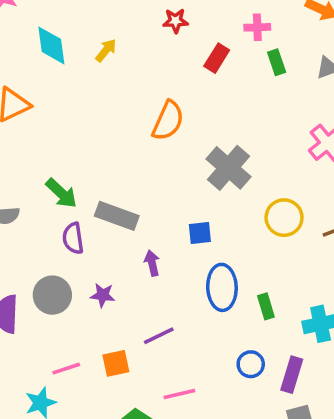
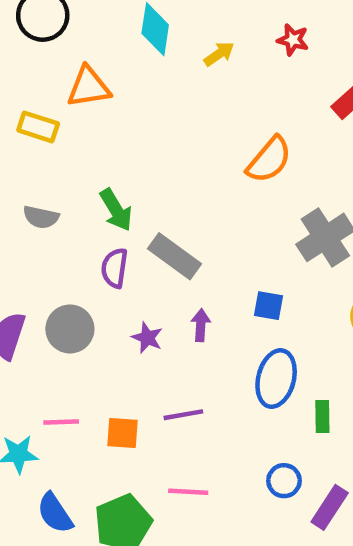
red star: (176, 21) -> (293, 40), moved
purple star: (103, 295) -> (147, 338), moved

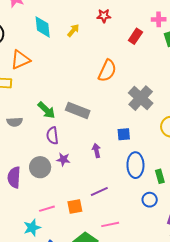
gray rectangle: (175, 256) -> (78, 110), moved
purple star: (147, 338) -> (63, 159), moved
blue circle: (284, 481) -> (150, 200), moved

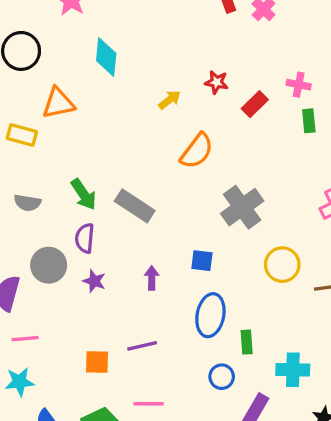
red star: (104, 16) -> (217, 82), moved
yellow arrow: (73, 30) -> (170, 100), moved
gray circle: (40, 167) -> (49, 265), moved
pink line: (47, 209) -> (25, 339), moved

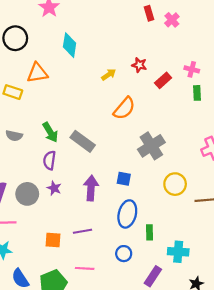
gray circle: (49, 265) -> (27, 194), moved
purple arrow: (152, 278) -> (91, 188), size x1.6
blue circle: (222, 377) -> (124, 254), moved

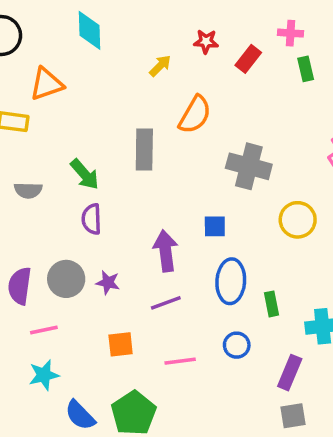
gray rectangle: (83, 141) -> (144, 150), moved, turned 65
gray cross: (151, 146) -> (249, 166), turned -32
purple star: (54, 188) -> (108, 283), moved
purple line: (82, 231) -> (166, 303), moved
pink line: (85, 268) -> (180, 361), moved

